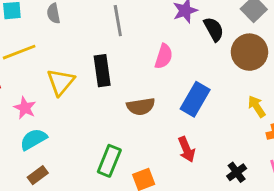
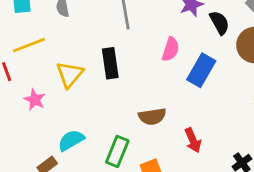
blue rectangle: (195, 99) -> (201, 70), moved
brown semicircle: (141, 106) -> (152, 116), moved
cyan semicircle: (33, 139) -> (71, 140), moved

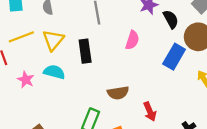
blue rectangle: (201, 70) -> (174, 57), moved
yellow triangle: (70, 74) -> (53, 40), moved
cyan semicircle: (71, 140) -> (54, 72), moved, turned 45

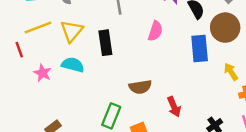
blue rectangle: (174, 57) -> (200, 48), turned -35

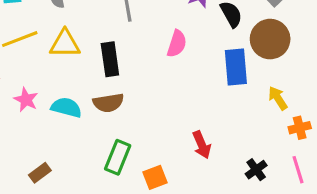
yellow triangle: (72, 31) -> (65, 44), turned 50
cyan semicircle: (73, 65) -> (66, 107), moved
brown semicircle: (140, 87) -> (108, 103), moved

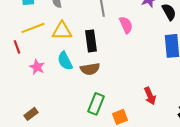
pink semicircle: (177, 44) -> (126, 25), moved, turned -42
cyan semicircle: (66, 107) -> (65, 61), moved, turned -132
brown rectangle: (40, 173) -> (31, 114), moved

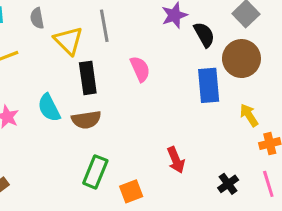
pink semicircle: (126, 25) -> (140, 69), moved
yellow triangle: (62, 31) -> (68, 41), moved, turned 45

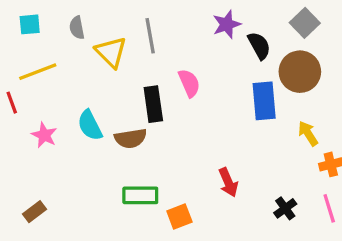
black rectangle: (88, 78) -> (153, 104), moved
green rectangle: (95, 172) -> (140, 195), turned 68

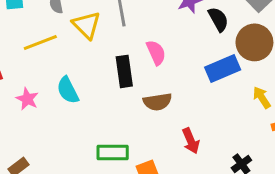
yellow line: (38, 72) -> (40, 42), moved
blue rectangle: (264, 101) -> (223, 68), turned 72
brown semicircle: (131, 138) -> (158, 102), moved

